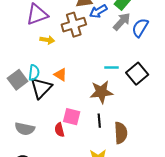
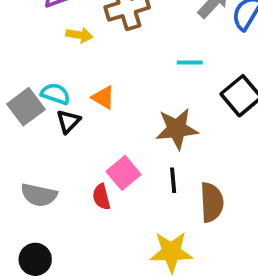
cyan line: (112, 67) -> (190, 63), moved
cyan semicircle: (34, 73) -> (55, 94), turned -77
black triangle: (41, 88) -> (68, 121), size x0.6
pink square: (72, 117) -> (123, 173), turned 36

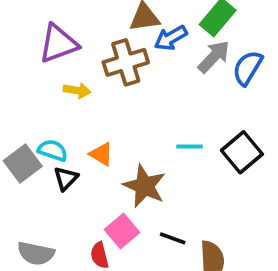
cyan line: (190, 63) -> (189, 147), moved
brown star: (177, 129) -> (144, 186), moved, turned 30
black line: (173, 180) -> (173, 238), turned -65

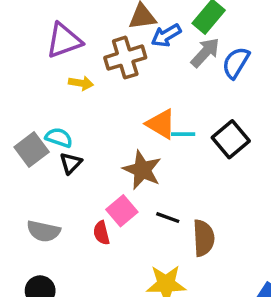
orange triangle: (101, 154) -> (161, 124), moved, size x1.4

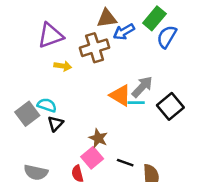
gray arrow: (205, 52) -> (142, 87), moved
blue semicircle: (236, 63) -> (167, 37), moved
brown star: (142, 170) -> (98, 138), moved, size x0.7

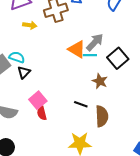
brown star: (98, 138) -> (100, 81), moved
pink square: (92, 158) -> (38, 100), moved

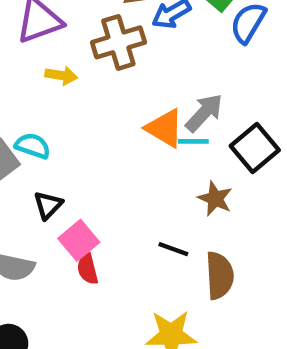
black triangle: (24, 72) -> (48, 205), moved

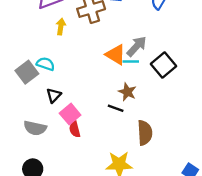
yellow arrow: (61, 75) -> (61, 27), turned -91
brown star: (215, 199) -> (127, 92), moved
black line: (173, 249) -> (116, 108), moved

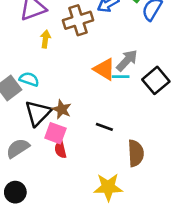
brown star: (127, 92) -> (62, 109), moved
black triangle: (54, 95) -> (38, 113), size x1.6
pink square: (70, 114) -> (55, 133), turned -30
gray semicircle: (35, 128) -> (18, 148), turned 135

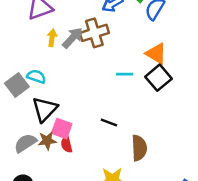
brown cross: (78, 20) -> (94, 33), moved
gray arrow: (127, 60) -> (73, 38), moved
orange triangle: (104, 69) -> (156, 53), moved
brown star: (62, 109) -> (47, 141), moved, turned -30

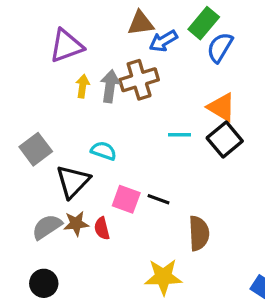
gray arrow: (73, 38) -> (110, 86), turned -35
cyan semicircle: (36, 76) -> (104, 151), moved
pink square: (62, 129) -> (126, 199), moved

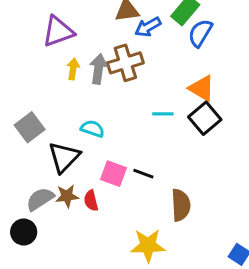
black circle: (44, 283) -> (24, 232), moved

